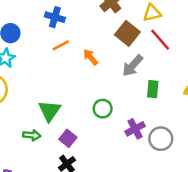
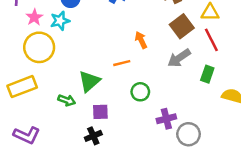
orange line: (61, 45) -> (122, 63), moved
green rectangle: (153, 89) -> (207, 74), moved
purple square: (68, 138) -> (100, 112), turned 35

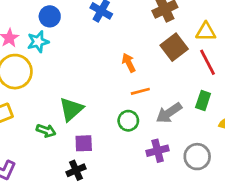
gray arrow: (179, 58) -> (169, 113), moved
orange line: (122, 63) -> (140, 91), moved
gray circle: (189, 134) -> (197, 157), moved

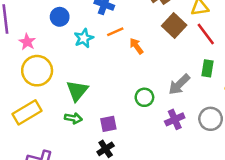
cyan star: (38, 42) -> (84, 38), moved
orange line: (140, 91) -> (115, 32), moved
green triangle: (71, 109) -> (77, 91), moved

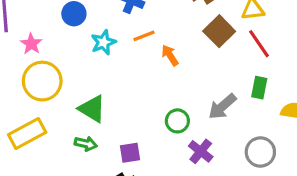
green triangle: (77, 91) -> (92, 109), turned -40
purple cross: (175, 119) -> (201, 151), moved, turned -30

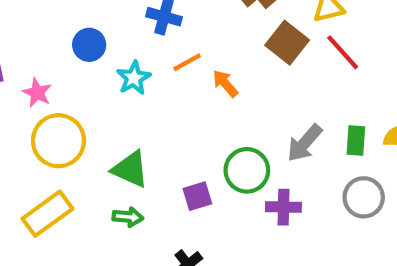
green rectangle: (259, 88) -> (356, 141), moved
green circle: (177, 121) -> (247, 170), size x1.4
purple cross: (201, 151) -> (283, 207), turned -30
purple square: (130, 153) -> (197, 196), moved

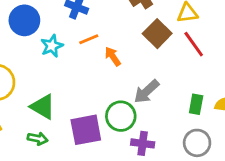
blue circle: (89, 45) -> (24, 20), size x1.4
gray arrow: (305, 143) -> (146, 92), moved
purple square: (197, 196) -> (86, 130), size x1.6

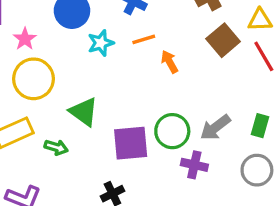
gray arrow: (146, 92) -> (215, 128), moved
green arrow: (38, 139) -> (56, 147), moved

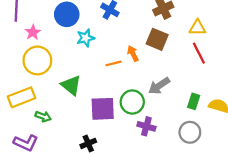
orange line: (144, 39) -> (113, 63), moved
brown square: (223, 40) -> (157, 39), moved, turned -30
gray arrow: (215, 128) -> (159, 86), moved
green arrow: (56, 147) -> (43, 116), moved

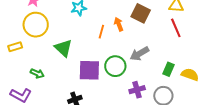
orange line: (113, 63) -> (101, 32), turned -64
yellow rectangle: (22, 97) -> (15, 47), moved, size x0.6
purple cross: (146, 126) -> (137, 90), moved, turned -35

